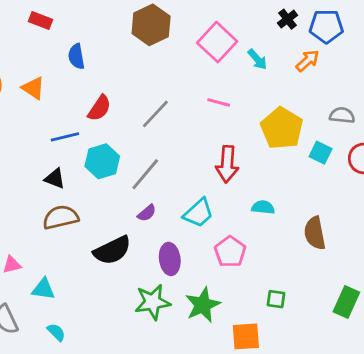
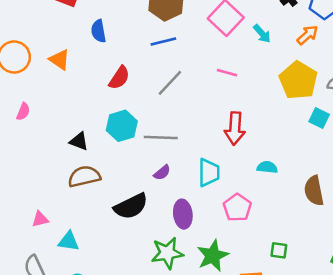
yellow pentagon: (282, 128) -> (298, 80), moved
blue line: (65, 137) -> (163, 41), moved
gray line: (145, 174) -> (161, 137), turned 52
cyan trapezoid: (198, 213) -> (209, 173), turned -48

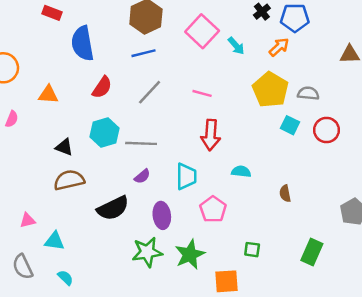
blue semicircle: (98, 31) -> (82, 43), size x1.6
orange triangle: (60, 60) -> (48, 95), moved, turned -30
pink line: (227, 73) -> (202, 93), moved
brown semicircle: (314, 191) -> (285, 193), size x0.6

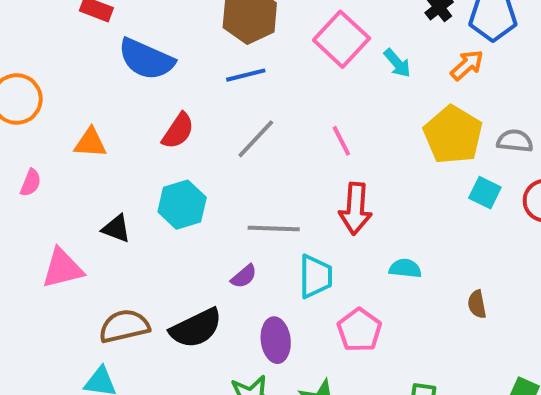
blue semicircle: (82, 43) -> (146, 59), turned -56
pink line: (202, 93) -> (341, 141), turned 48
gray line: (141, 143) -> (274, 229), moved
brown semicircle: (69, 180) -> (124, 326), moved
pink triangle: (28, 220) -> (62, 268), moved, size x1.6

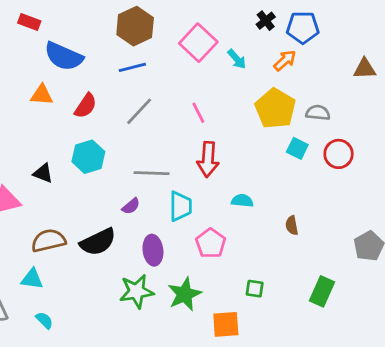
orange triangle: (90, 143) -> (42, 95), moved

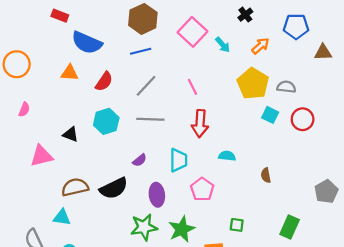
blue pentagon: (303, 27) -> (296, 26), moved
gray line: (152, 173) -> (150, 119), moved

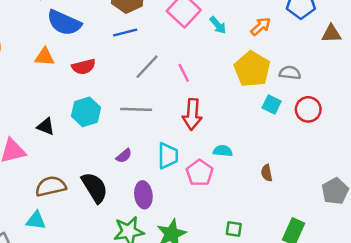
red semicircle: (104, 81) -> (84, 67), turned 42
gray line: (146, 86) -> (147, 67), moved
black semicircle: (114, 188) -> (95, 187), turned -96
pink pentagon: (202, 189) -> (200, 173), moved

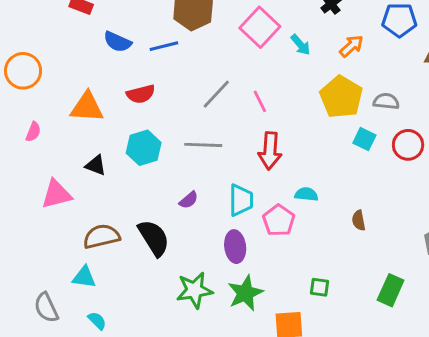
blue semicircle: (64, 23) -> (117, 42), size x0.7
blue line: (125, 32) -> (164, 46), moved
orange triangle: (45, 57) -> (87, 107), moved, size x1.4
purple ellipse: (143, 195) -> (235, 247), moved

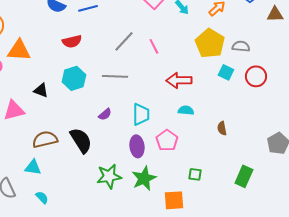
orange triangle: (87, 107) -> (19, 50), moved
red arrow: (270, 151) -> (179, 80), moved, turned 85
pink pentagon: (279, 220) -> (167, 140), moved

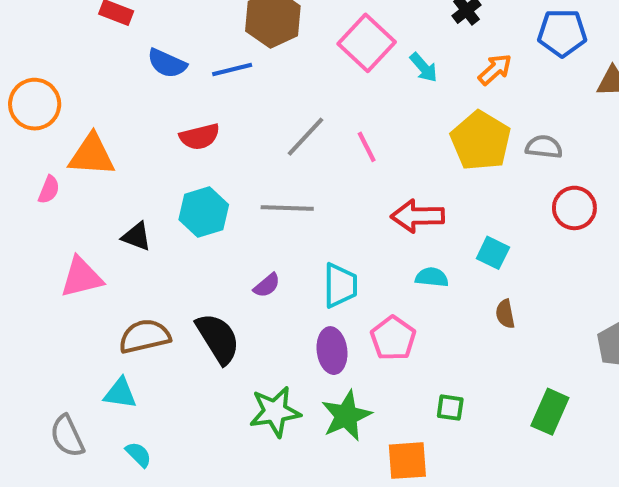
cyan square: (226, 72) -> (493, 253), moved

